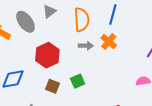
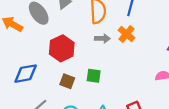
green square: (78, 81) -> (94, 76), turned 32

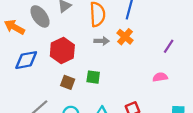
blue diamond: (26, 74) -> (26, 60), moved

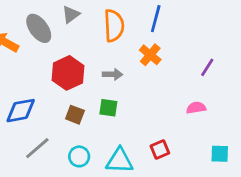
gray arrow: (102, 41) -> (113, 74), moved
blue diamond: (26, 60) -> (21, 111), moved

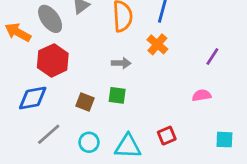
red hexagon: (68, 73) -> (53, 60), moved

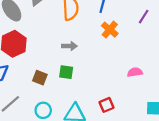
orange cross: (157, 44) -> (110, 30), moved
purple line: (212, 56) -> (144, 17), moved

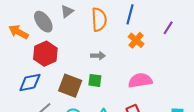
pink semicircle: (135, 72) -> (140, 80), moved, size x1.6
brown square: (40, 78) -> (70, 86), size x1.6

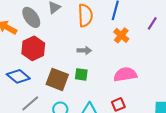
blue diamond: (30, 82) -> (18, 76), turned 50

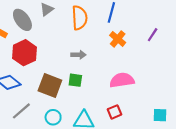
purple line: (152, 23) -> (153, 35), moved

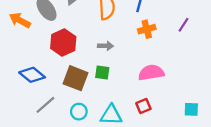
orange cross: (118, 39) -> (147, 29), turned 35
red hexagon: (25, 53) -> (63, 43), moved

